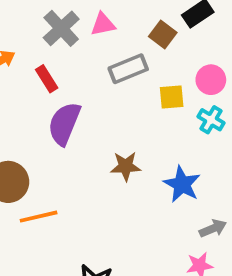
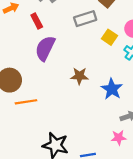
yellow square: (172, 97) -> (110, 37), turned 35

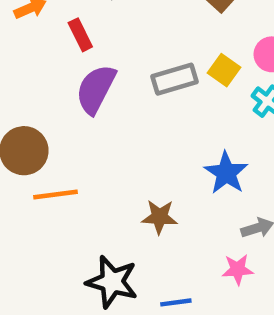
gray rectangle: (85, 19) -> (174, 79), moved
brown star: (79, 76) -> (159, 217), moved

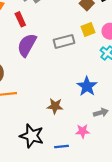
yellow square: (224, 70) -> (88, 30), moved, turned 32
pink star: (238, 269) -> (83, 131), moved

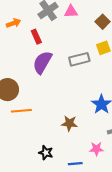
black star: (32, 136) -> (46, 153), size x0.6

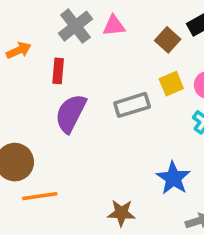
red rectangle: (36, 37) -> (58, 71), turned 32

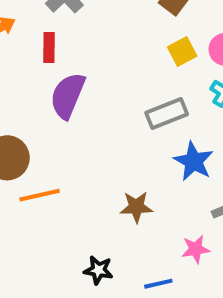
gray rectangle: (132, 105) -> (167, 113), moved

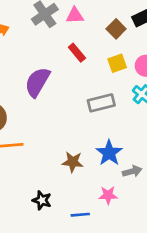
red rectangle: (49, 47) -> (77, 53), moved, turned -48
blue star: (193, 161) -> (109, 153), moved

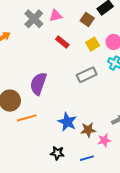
purple semicircle: (37, 82) -> (38, 84), moved
blue star: (109, 153) -> (67, 122), moved
brown star: (73, 162) -> (88, 130), moved

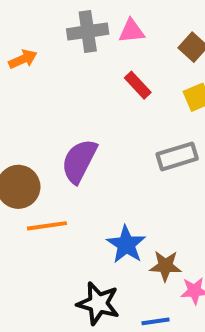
gray cross: (34, 19) -> (88, 31), turned 30
black star: (57, 153) -> (98, 303), size x1.5

